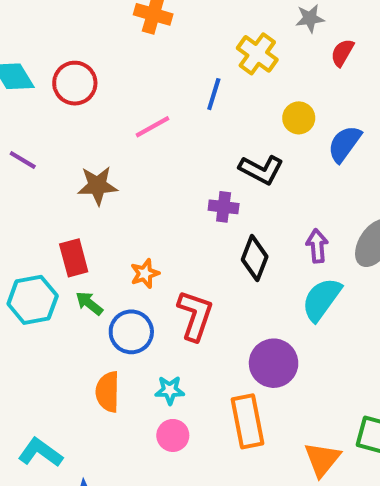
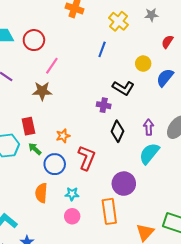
red semicircle: (342, 53) -> (167, 42), moved
yellow cross: (257, 54) -> (119, 21), moved
pink line: (153, 127) -> (52, 66), moved, turned -30

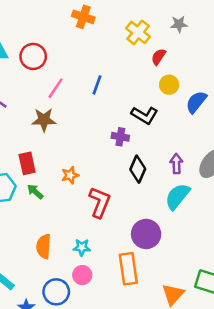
red semicircle: (167, 42) -> (158, 57), moved
blue line: (102, 49) -> (97, 85), moved
blue circle: (55, 164) -> (56, 292), moved

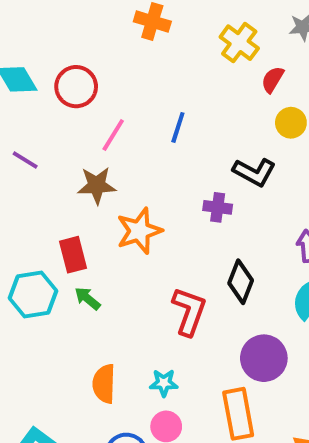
black diamond: (138, 169) -> (241, 282), moved
orange star: (70, 175) -> (139, 231), moved, size x1.6

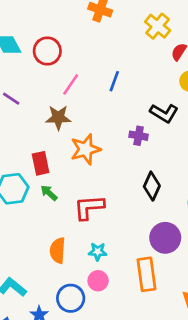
red L-shape: (189, 311) -> (89, 207), moved, turned -116

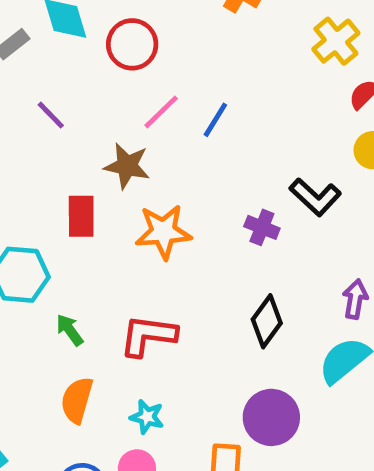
blue line: (114, 81) -> (215, 120), moved
red rectangle: (41, 163) -> (81, 216), moved
green arrow: (49, 193) -> (70, 330), moved

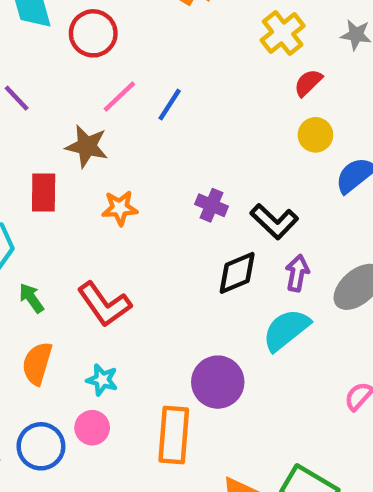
black L-shape: (315, 197) -> (274, 221), moved
orange star: (163, 232) -> (120, 208), size x0.7
black diamond: (267, 321) -> (237, 273), moved, turned 30
red L-shape: (148, 336) -> (104, 304), turned -134

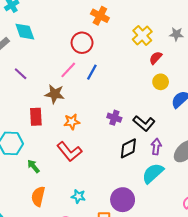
red circle: (93, 33) -> (82, 43), moved
red L-shape: (104, 304) -> (69, 152), moved
cyan star: (102, 380) -> (78, 196), moved

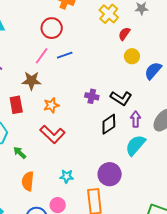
blue line: (92, 72) -> (65, 55), turned 49

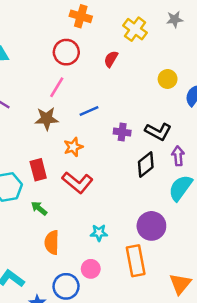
red semicircle: (124, 34) -> (111, 59), moved
blue line: (65, 55) -> (89, 111), moved
red rectangle: (16, 105) -> (38, 170), moved

